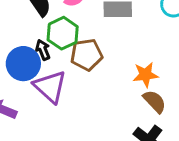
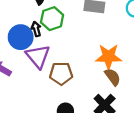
brown pentagon: (87, 55) -> (61, 73), moved
orange star: (146, 75) -> (109, 57), size x1.4

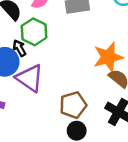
brown pentagon: (61, 73) -> (73, 105), moved

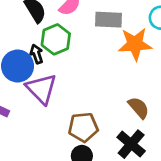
orange star: (108, 57) -> (135, 44), moved

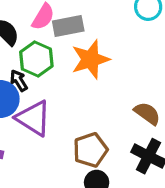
gray rectangle: (108, 20) -> (68, 26), moved
orange star: (135, 44) -> (90, 59), moved

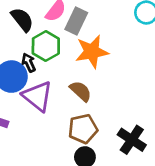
gray rectangle: (68, 26) -> (76, 21), turned -60
brown semicircle: (147, 113) -> (81, 91), moved

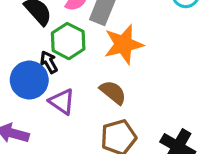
purple triangle: (38, 96) -> (62, 102), size x0.7

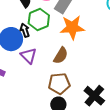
brown semicircle: (113, 92) -> (61, 56), turned 72

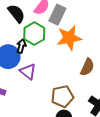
black arrow: (25, 30) -> (21, 46), turned 40
brown semicircle: (61, 56) -> (87, 67), moved

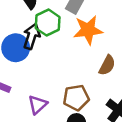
black arrow: (21, 46) -> (32, 36), size x1.5
purple triangle: (28, 72) -> (38, 105), moved, turned 36

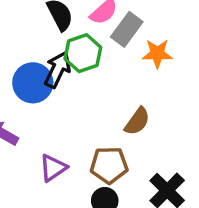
orange star: (88, 30) -> (157, 54), moved, size x0.7
brown semicircle: (107, 65) -> (137, 121), moved

